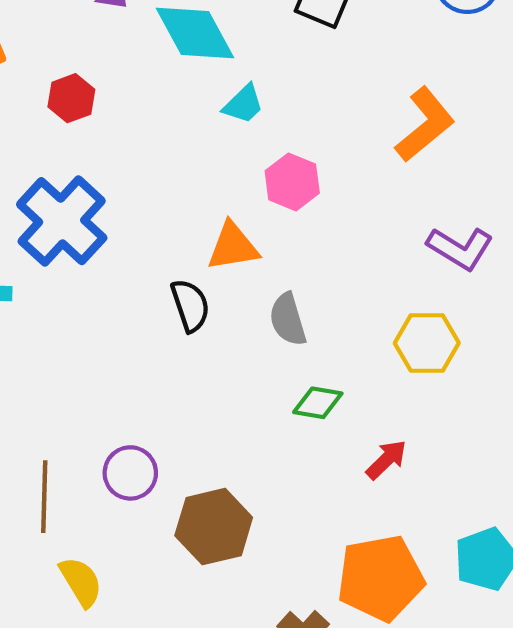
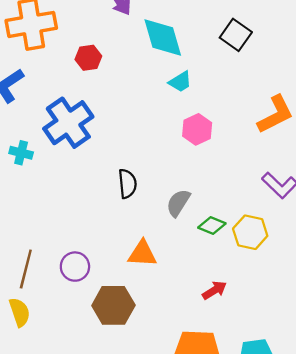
orange triangle: (233, 246) -> (142, 254), moved
gray semicircle: (288, 319) -> (178, 203), turned 36
green diamond: (318, 403) -> (212, 226), moved
yellow semicircle: (81, 582) -> (20, 312), moved

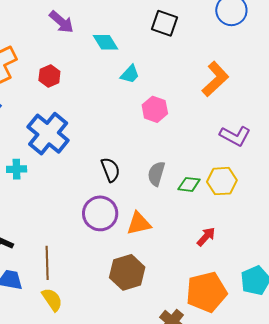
cyan diamond: (163, 37) -> (106, 42), size x0.7
purple circle: (75, 267) -> (100, 213), moved, size x1.4

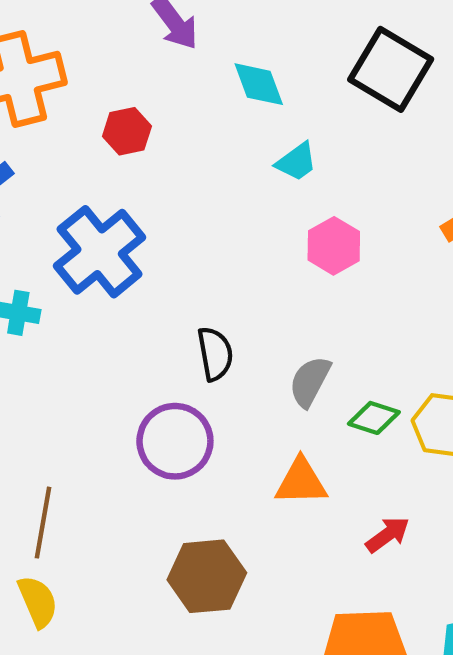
black square: (165, 23) -> (391, 69), size x1.4
orange triangle: (139, 223) -> (301, 482), moved

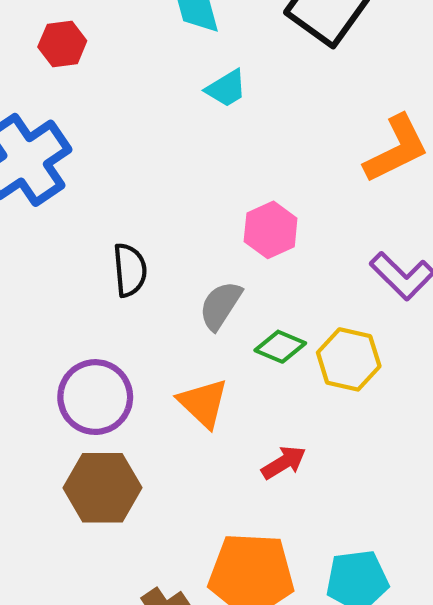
pink hexagon: (334, 246) -> (271, 230), moved
purple circle: (175, 441) -> (95, 397), moved
orange triangle: (301, 482) -> (203, 403), turned 40

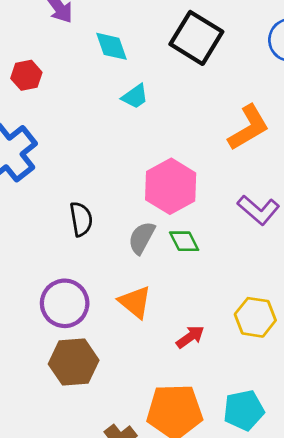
pink hexagon: (271, 230) -> (171, 186), size x1.5
green diamond: (280, 347) -> (184, 241), moved, turned 44
yellow hexagon: (349, 359) -> (255, 317), moved

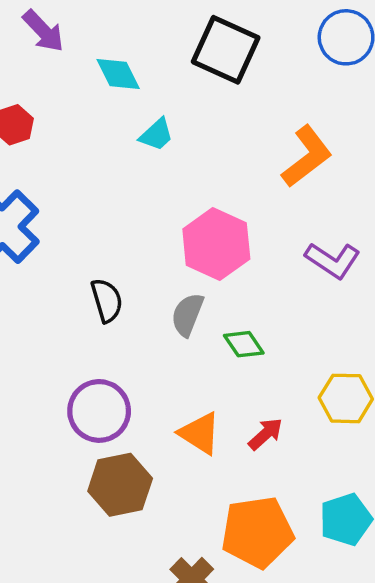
green diamond: (184, 241) -> (244, 344), moved
orange triangle: (135, 302) -> (200, 433), moved

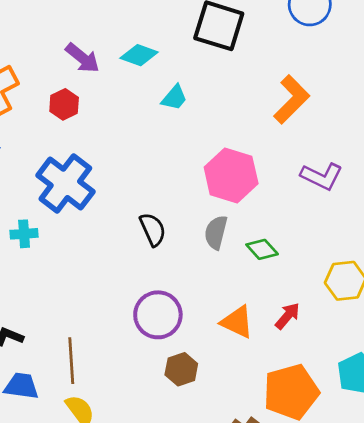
purple arrow: (43, 31) -> (82, 58), moved
cyan diamond: (118, 74) -> (139, 55), turned -36
brown hexagon: (120, 485) -> (181, 369), size x0.7

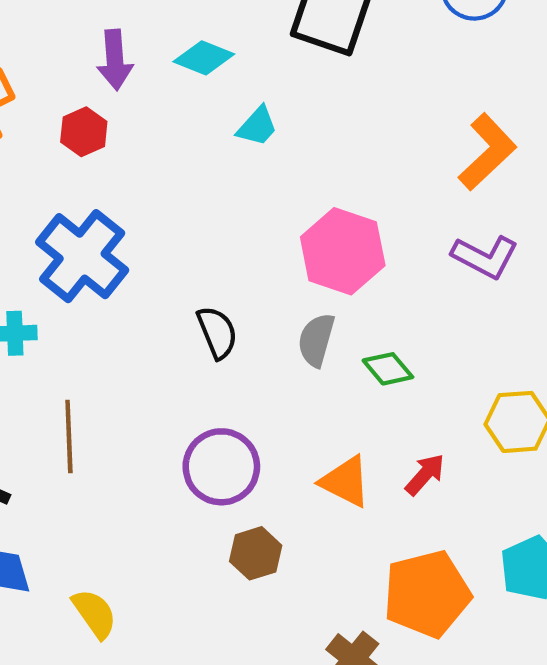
purple arrow: (82, 58) -> (115, 60), turned 45
orange L-shape: (292, 99) -> (487, 152), moved
brown line: (71, 361) -> (69, 437), moved

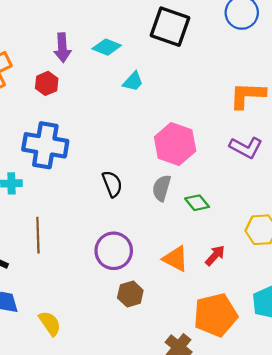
orange L-shape: (487, 152) -> (247, 95), turned -135
blue cross: (82, 256) -> (45, 145), turned -30

